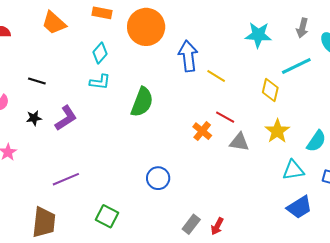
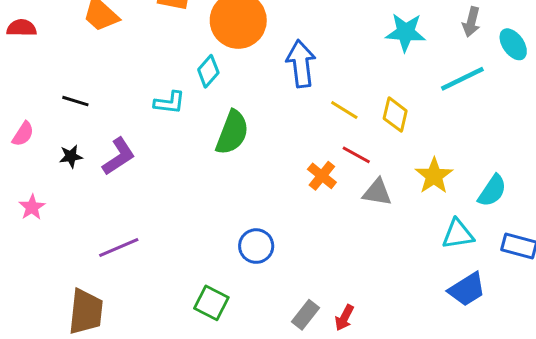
cyan diamond: (100, 53) -> (208, 71), moved
yellow line: (216, 76) -> (344, 110), moved
yellow diamond: (270, 90) -> (395, 115), moved
green square: (107, 216) -> (211, 303), moved

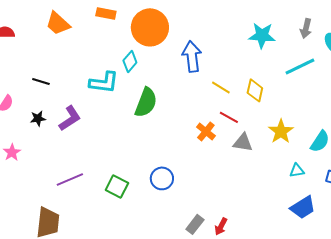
cyan L-shape: (169, 103) -> (104, 82), size x1.4
cyan triangle: (458, 234) -> (297, 170), size x0.7
green square: (211, 303) -> (117, 186), moved

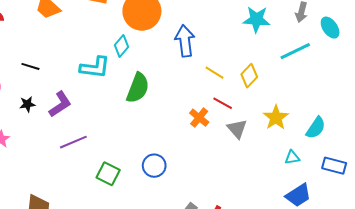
yellow diamond: (255, 90) -> (249, 76), turned 30
gray triangle: (243, 142) -> (237, 129), turned 40
purple line: (70, 179) -> (73, 142), moved

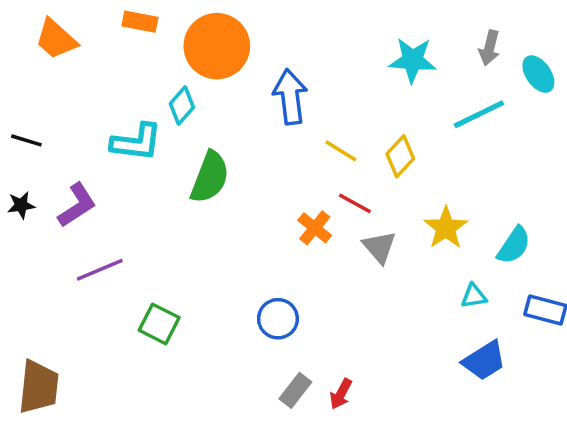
blue circle: (154, 166) -> (278, 319), moved

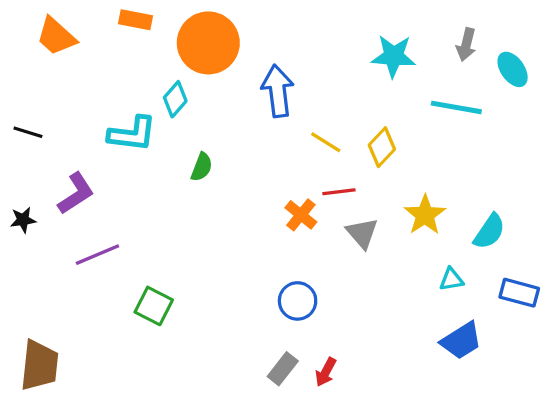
cyan line: (479, 114) -> (456, 107), turned 36
green semicircle: (210, 177) -> (202, 167), size x0.6
red line: (355, 203) -> (339, 192), turned -36
black star: (21, 205) -> (23, 220), moved
blue circle: (278, 319) -> (298, 301), moved

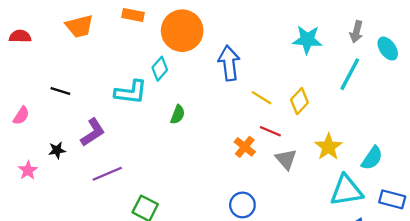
orange trapezoid: (56, 36) -> (79, 26), turned -56
cyan line: (456, 107) -> (350, 74), turned -72
red line: (339, 192) -> (270, 131), turned 30
cyan triangle: (451, 279) -> (346, 190), size x2.0

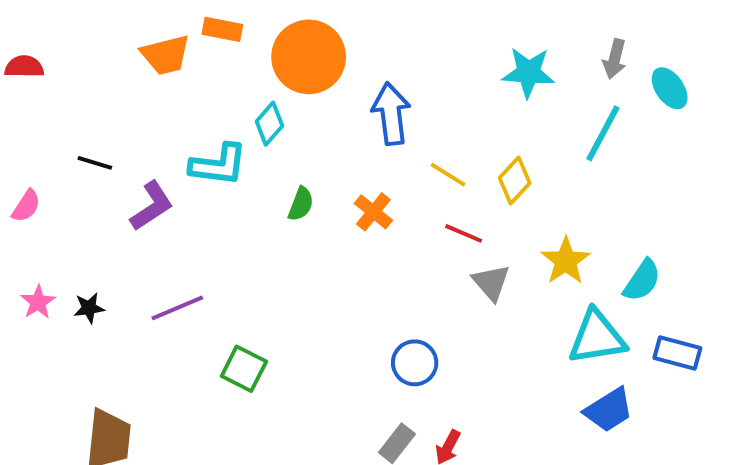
orange trapezoid: (79, 26) -> (165, 55), moved
purple L-shape: (93, 132) -> (152, 206), moved
orange cross: (245, 147) -> (373, 212), moved
black star: (57, 150) -> (89, 308), moved

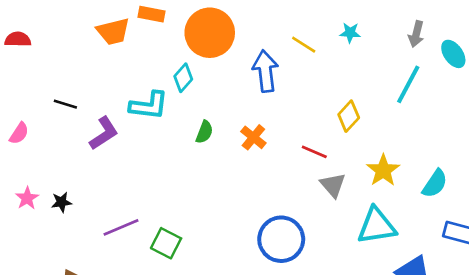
cyan star: (528, 73) -> (350, 33), moved, size x0.6
yellow line: (448, 175) -> (304, 45), moved
purple line: (177, 308) -> (121, 227), moved
cyan triangle: (597, 337) -> (377, 226), moved
blue circle: (415, 363) -> (281, 239), size x1.5

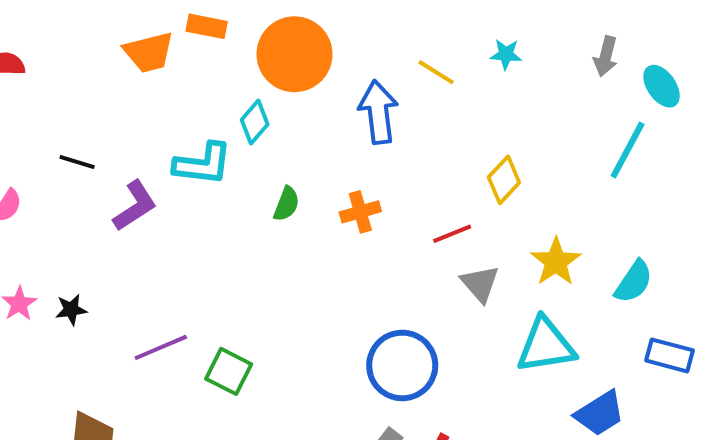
cyan line: (408, 84) -> (628, 150), moved
orange cross: (253, 137) -> (360, 212), turned 35
red line: (314, 152) -> (452, 234), turned -45

